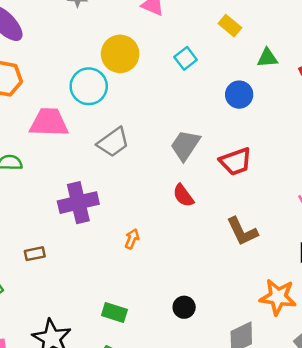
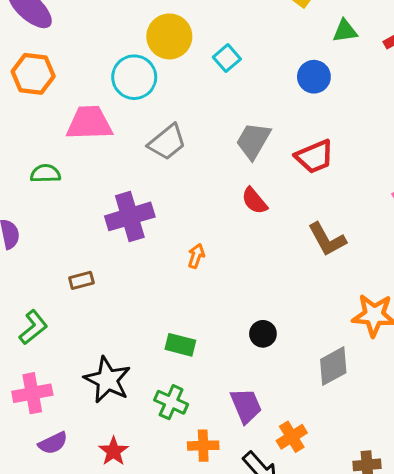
cyan square: (186, 58) -> (227, 58), moved

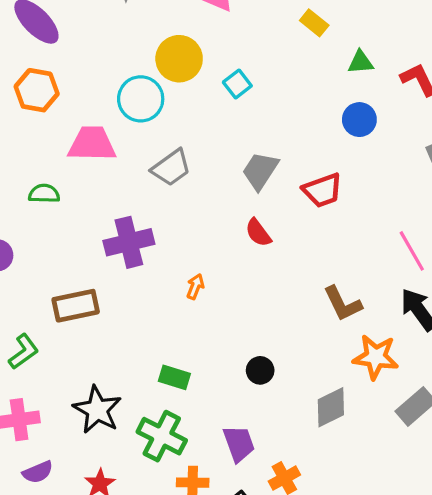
blue circle: (314, 77) -> (359, 120), moved
brown L-shape: (327, 239) -> (343, 304), moved
brown rectangle: (81, 280) -> (76, 306), size x1.8
green cross: (171, 402) -> (162, 436), size x1.4

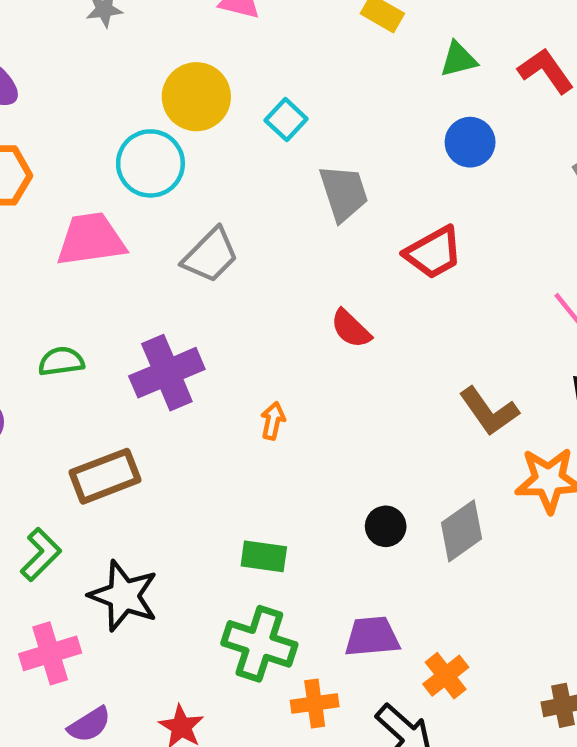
gray trapezoid: (260, 171) -> (344, 193), moved, turned 138
green semicircle: (44, 194) -> (61, 361), moved
gray diamond: (331, 407) -> (462, 531), moved
black star: (97, 410) -> (124, 596), moved
purple trapezoid: (239, 444) -> (372, 637), turned -66

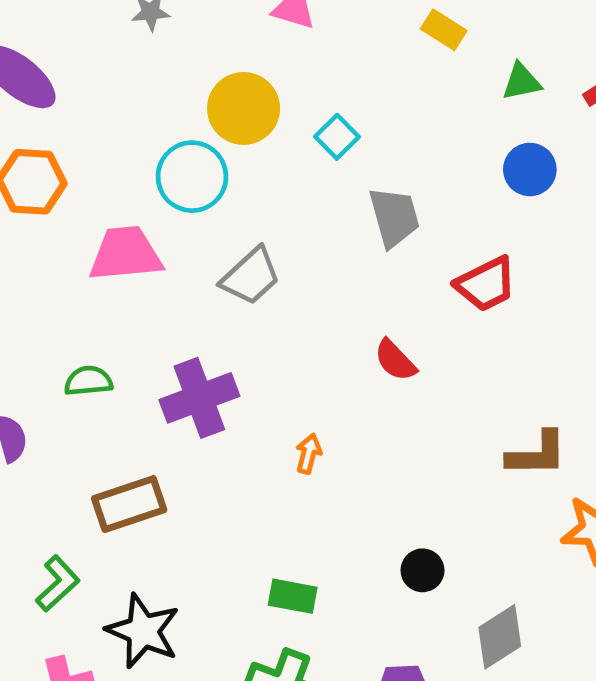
brown L-shape: (489, 411) -> (537, 454), turned -58
gray diamond: (462, 531) -> (500, 637), moved

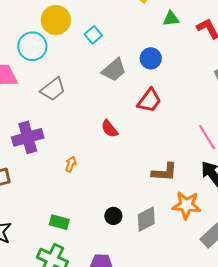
blue circle: (530, 169) -> (151, 58), moved
gray trapezoid: (394, 217) -> (114, 70), turned 60
red trapezoid: (486, 284) -> (149, 101), turned -32
gray diamond: (500, 637) -> (146, 219), moved

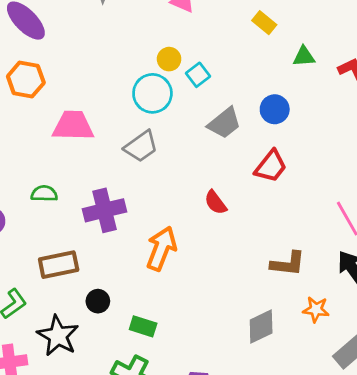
yellow circle: (56, 20) -> (169, 59), moved, size x0.6
cyan circle: (32, 46) -> (152, 93), moved
orange arrow: (71, 164) -> (161, 248), size x2.0
orange star: (186, 205) -> (316, 309), size x0.7
black circle: (113, 216) -> (98, 301), moved

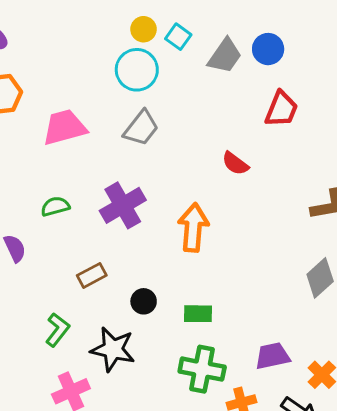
gray trapezoid: (224, 123) -> (225, 56), moved
brown rectangle: (59, 265) -> (92, 275), size x0.7

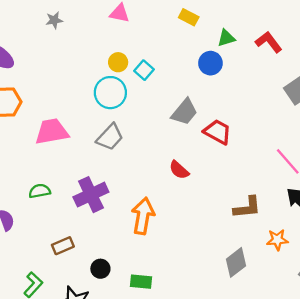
blue circle: (268, 49) -> (210, 63), moved
gray trapezoid: (225, 56) -> (185, 112), moved
red trapezoid: (281, 109) -> (218, 132), turned -88

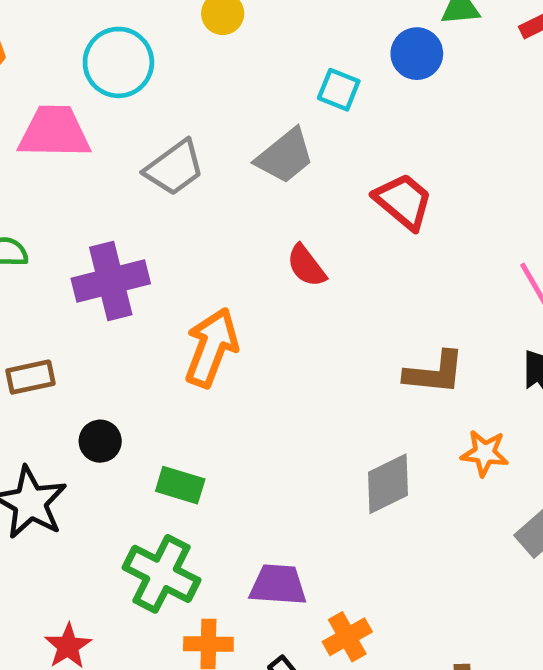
cyan square: (144, 70) -> (339, 90), moved, turned -30
cyan circle: (110, 93) -> (118, 62), moved
gray trapezoid: (185, 112) -> (285, 156), moved

